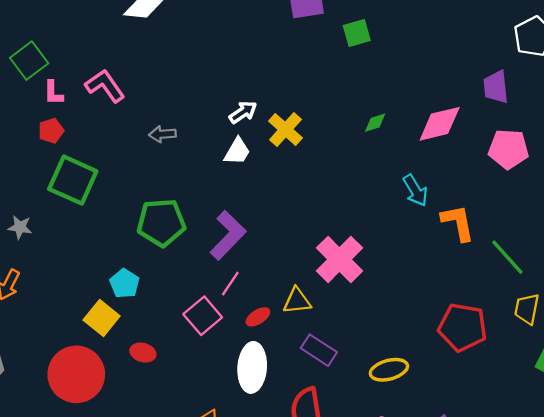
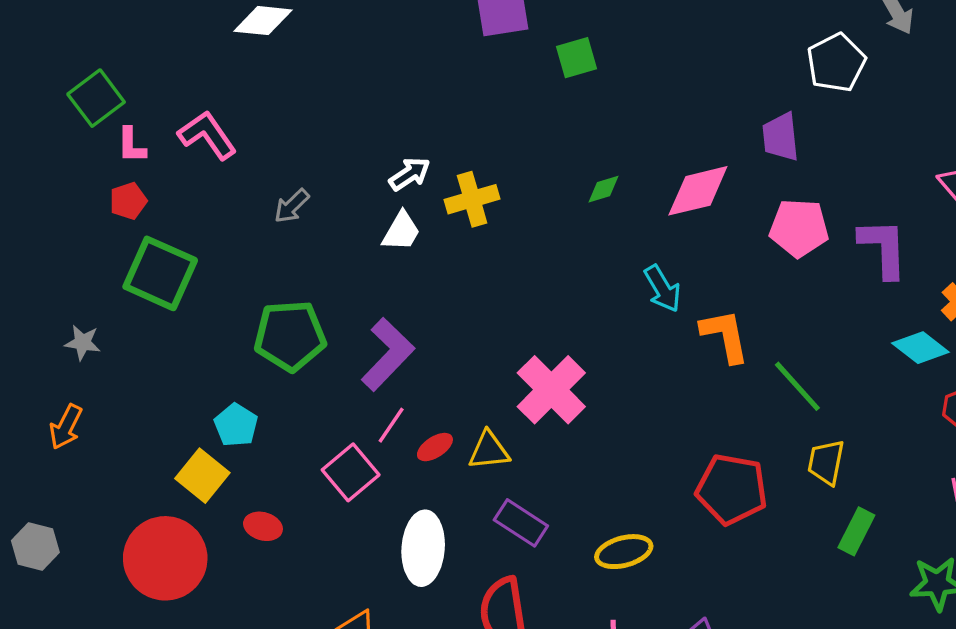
yellow cross: (285, 130) -> (472, 199), turned 32
gray arrow: (162, 134) -> (292, 206), turned -40
red ellipse: (258, 317) -> (435, 447), moved

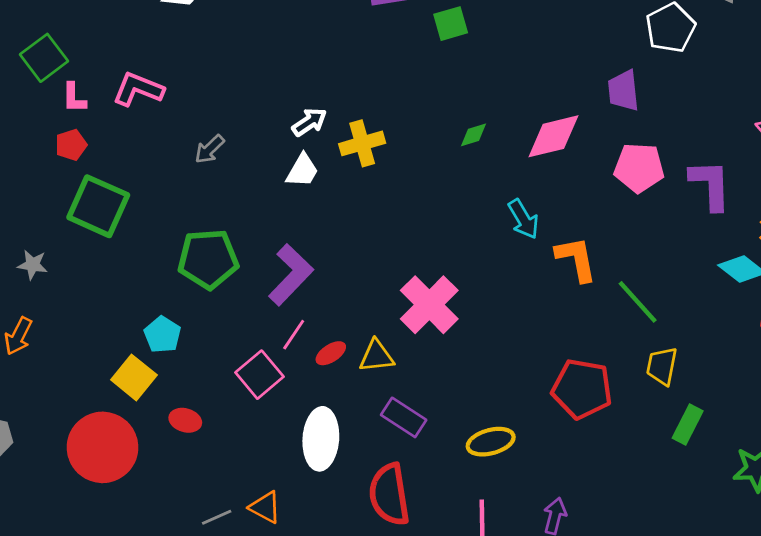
pink L-shape: (207, 135) -> (138, 89), turned -33

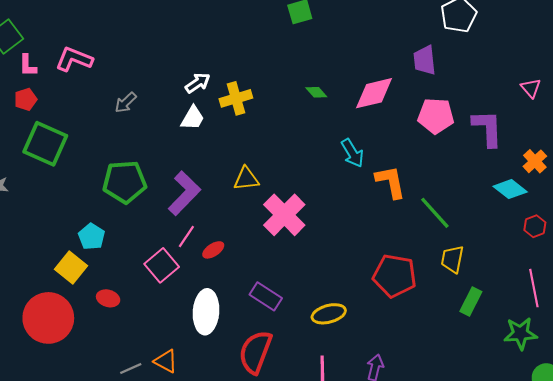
green diamond: (474, 135) -> (316, 92), turned 65
yellow triangle: (376, 356) -> (246, 179), moved
red semicircle: (389, 494) -> (255, 352), turned 30

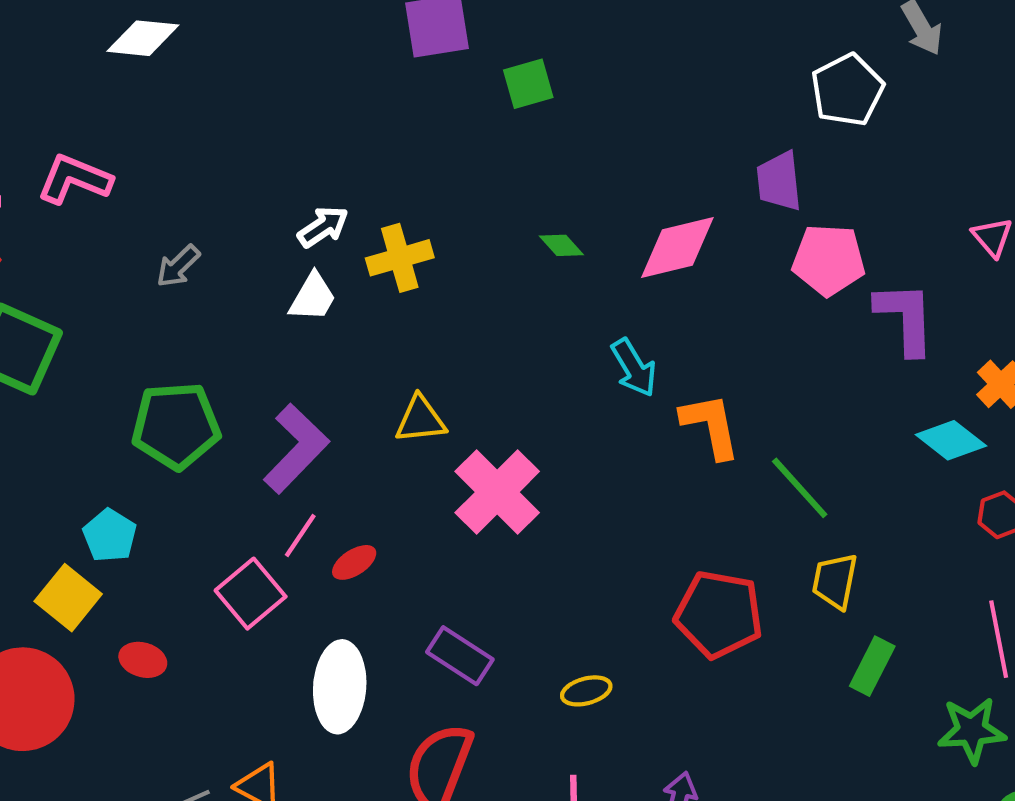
pink pentagon: (436, 116) -> (829, 260), moved
yellow ellipse: (329, 314) -> (586, 691), size x0.7

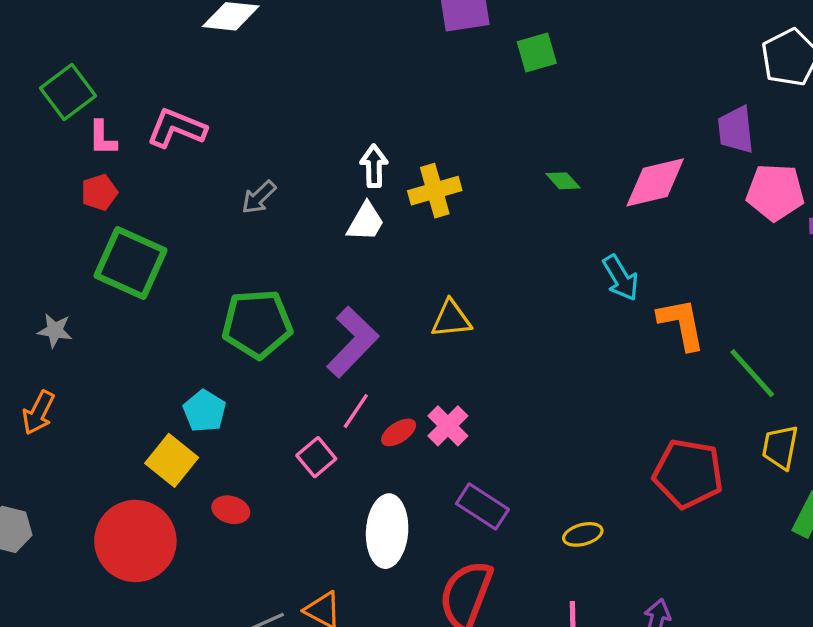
white arrow: (323, 227) -> (374, 166), turned -57
pink cross: (497, 492) -> (448, 426), moved, size x0.6
pink square: (251, 594) -> (316, 457), size x0.7

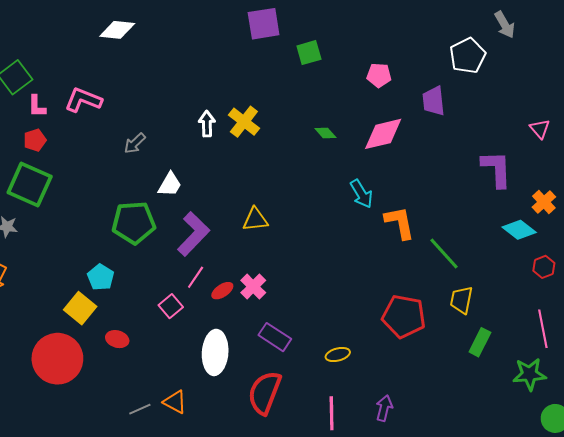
yellow cross: (435, 191) -> (244, 122), moved, turned -36
pink pentagon: (775, 192) -> (379, 75), moved, size x0.7
white trapezoid: (366, 222) -> (170, 184), moved
green square: (130, 263) -> (30, 184), moved

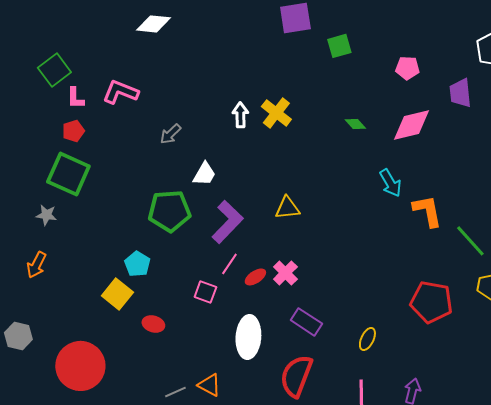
pink square: (171, 306) -> (205, 292), turned -30
yellow ellipse: (338, 355) -> (367, 339), turned -50
red circle: (57, 359) -> (80, 366), moved

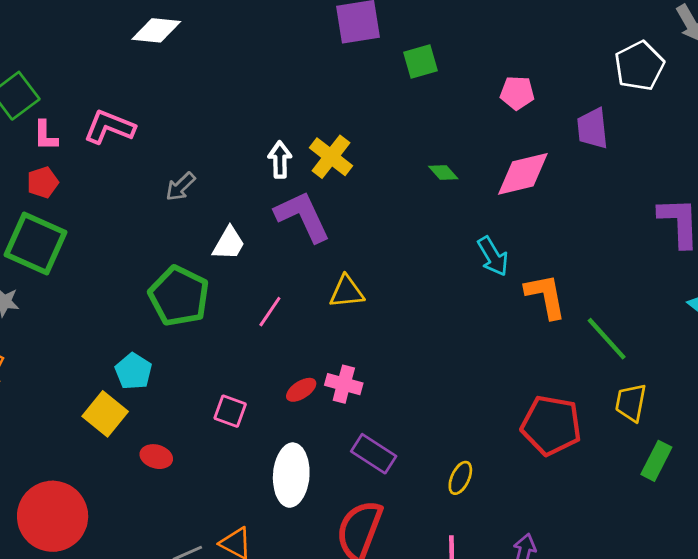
green pentagon: (169, 211) -> (179, 296), turned 30
purple L-shape: (227, 222) -> (303, 216), moved, turned -69
pink line: (229, 264) -> (270, 312), moved
pink cross: (285, 273) -> (344, 384), turned -30

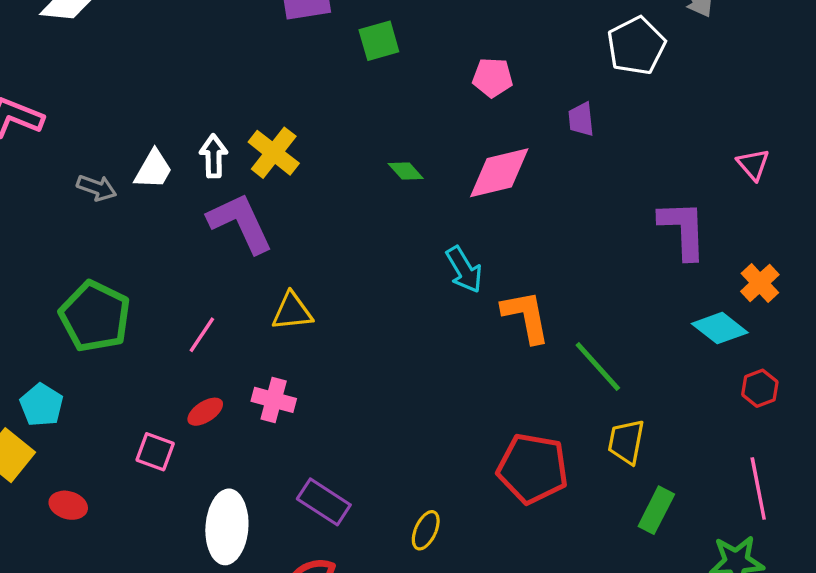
purple trapezoid: (592, 128) -> (581, 119), size x0.7
gray arrow: (180, 187) -> (97, 188), turned -116
white trapezoid: (229, 243) -> (153, 169), moved
pink cross: (344, 384) -> (274, 400), moved
red ellipse: (301, 390) -> (205, 412), moved

